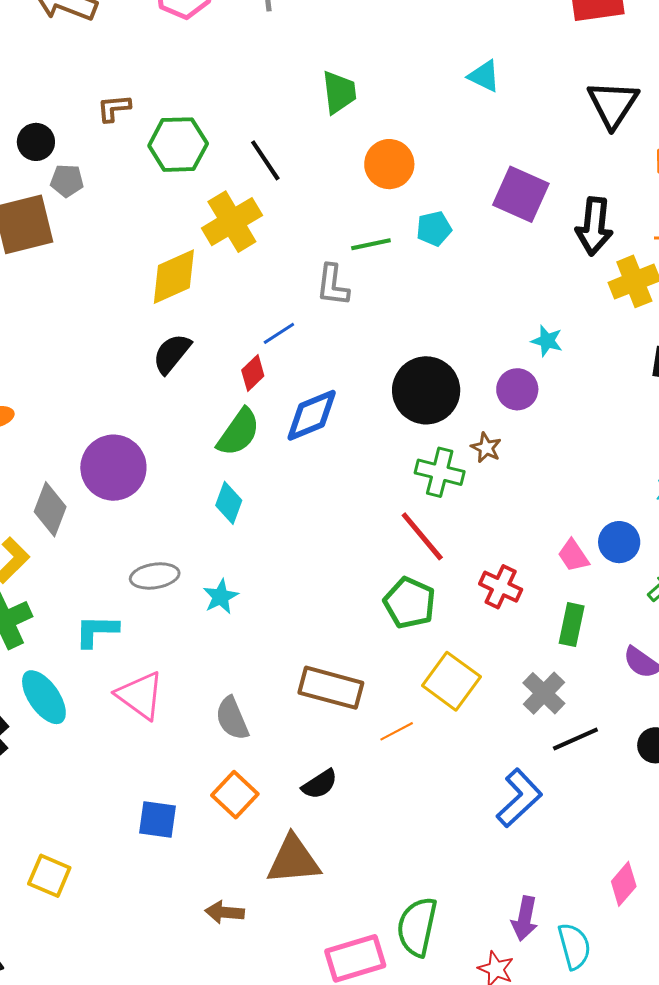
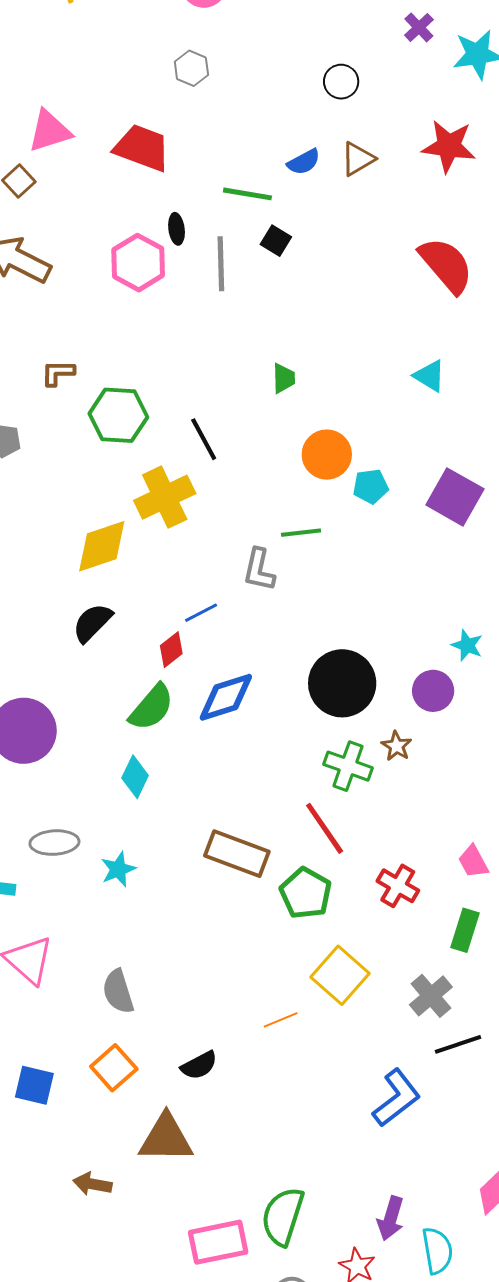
green trapezoid: (339, 92) -> (284, 378), size x0.7
cyan pentagon: (434, 229) -> (371, 486), moved
brown rectangle: (331, 688) -> (237, 854), moved

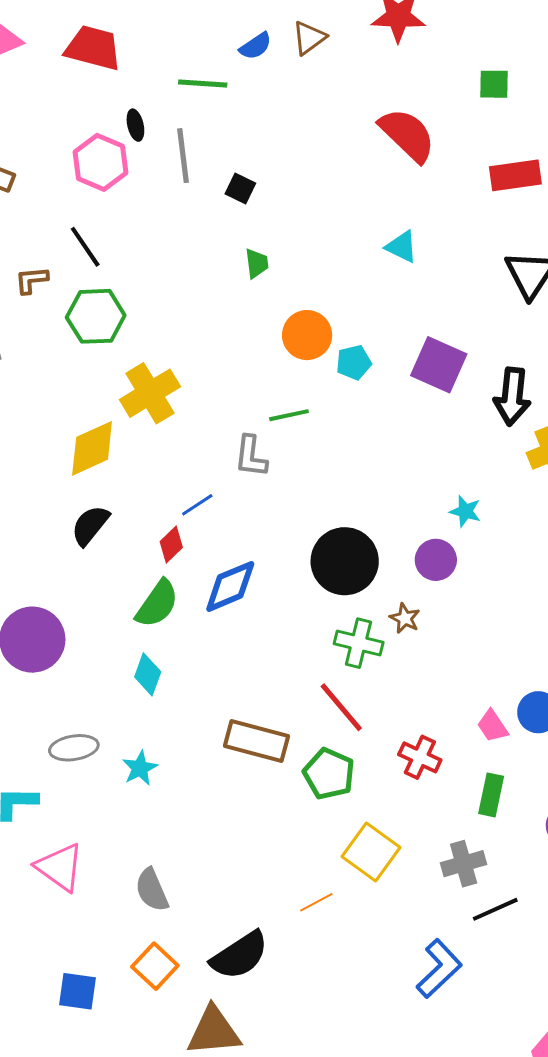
black square: (276, 241) -> (240, 188), moved
black line: (204, 439) -> (85, 247), moved
gray cross: (431, 996) -> (464, 864), turned 30
black semicircle: (199, 1065) -> (240, 955), size x1.6

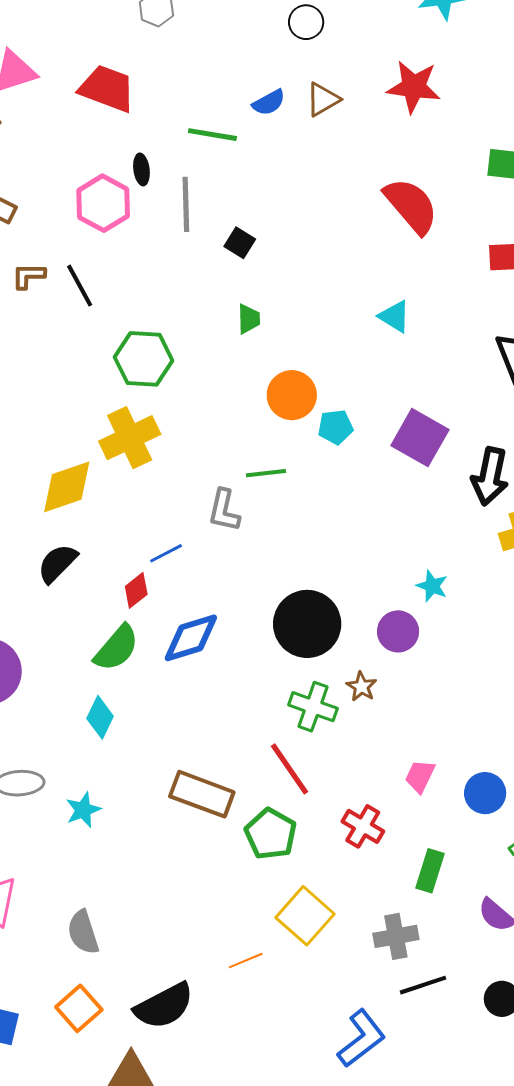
brown L-shape: (31, 280) -> (29, 276), moved
green hexagon: (96, 316) -> (144, 359), moved
pink trapezoid: (493, 726) -> (420, 776), moved, turned 54

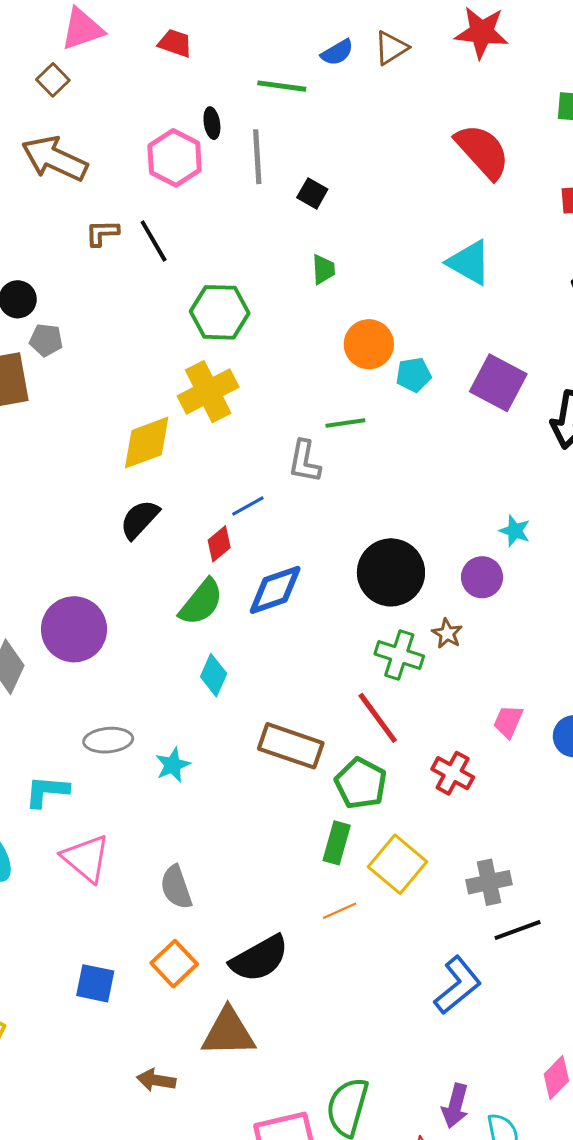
red trapezoid: (107, 88) -> (175, 43), size x0.6
cyan triangle: (395, 316) -> (469, 263), size x1.4
cyan diamond: (100, 717) -> (214, 675), moved
green rectangle: (430, 871) -> (337, 843), moved

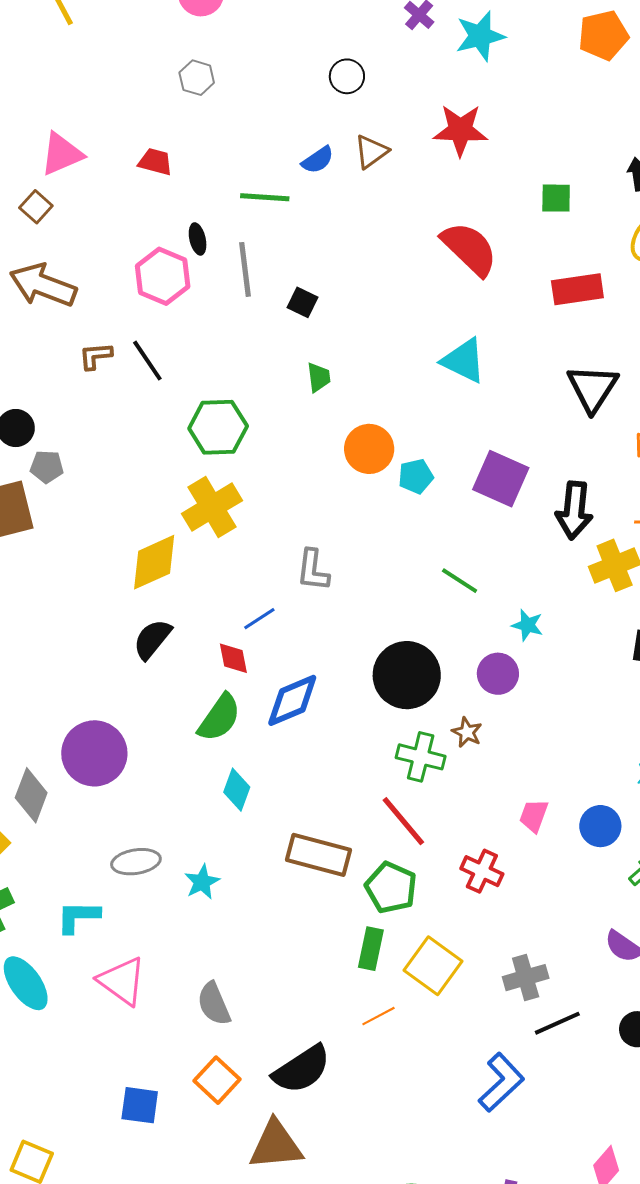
green line: (345, 423) -> (460, 581), moved, turned 45
red diamond: (219, 544) -> (233, 658), turned -57

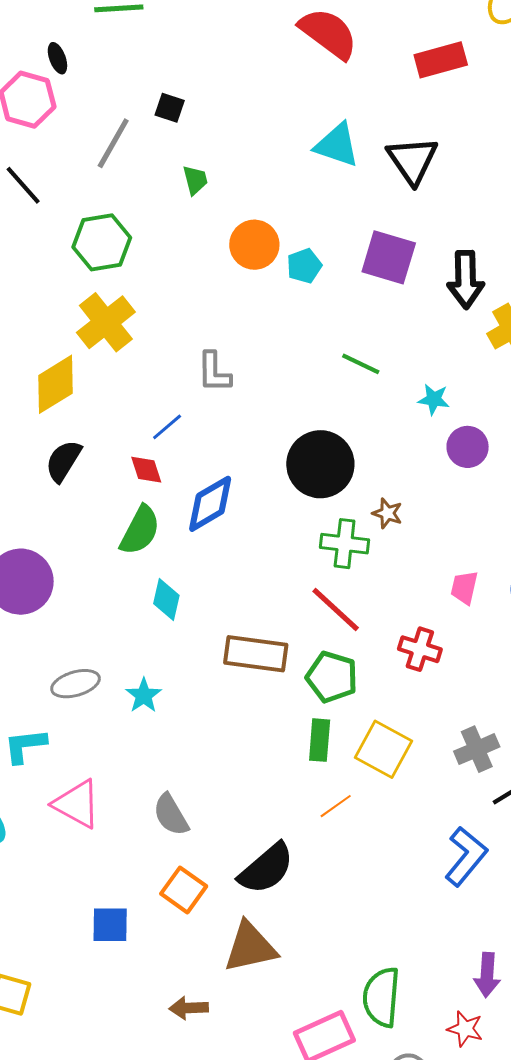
gray line: (245, 269) -> (113, 143), moved, turned 44
black triangle: (592, 388) -> (412, 160), moved
purple circle: (498, 674) -> (468, 447), moved

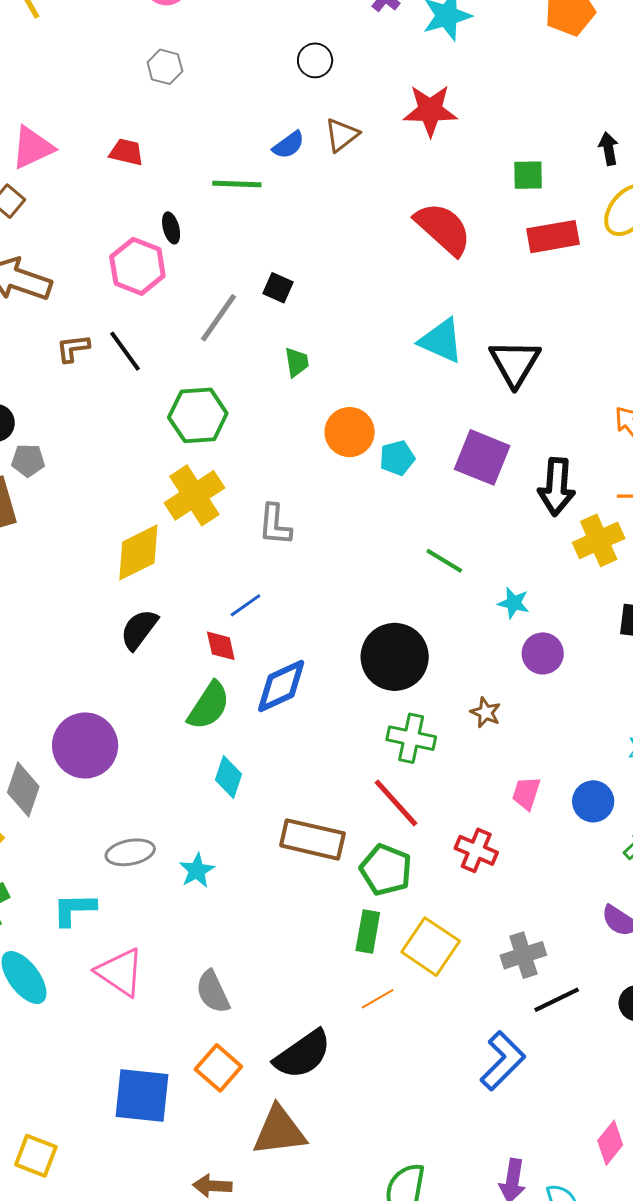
red rectangle: (441, 60) -> (553, 237), moved
gray L-shape: (214, 372) -> (275, 525), moved
brown star: (387, 513) -> (486, 712), moved
blue square: (110, 925) -> (142, 1096), size x1.5

